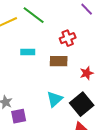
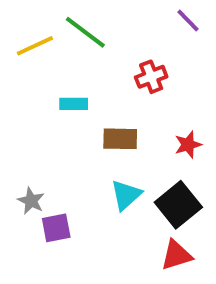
brown rectangle: (59, 61) -> (120, 139), moved

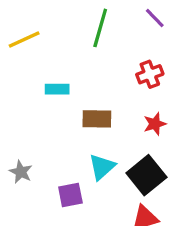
green line: (85, 32) -> (100, 28), moved, turned 69
red cross: (151, 77) -> (150, 74), moved
purple square: (56, 228) -> (70, 195), moved

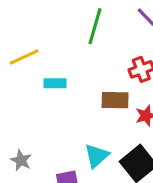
yellow line: (24, 40) -> (24, 57), moved
brown rectangle: (97, 119) -> (115, 100), moved

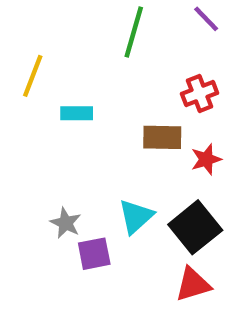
yellow line: (24, 57) -> (33, 76), turned -44
gray star: (21, 160) -> (66, 223), moved

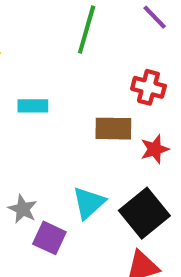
red cross: (200, 93) -> (148, 87), turned 36
purple square: (94, 254) -> (49, 238), turned 36

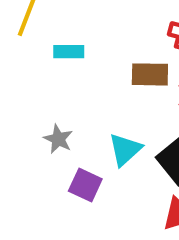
gray star: (23, 209) -> (58, 139), moved

